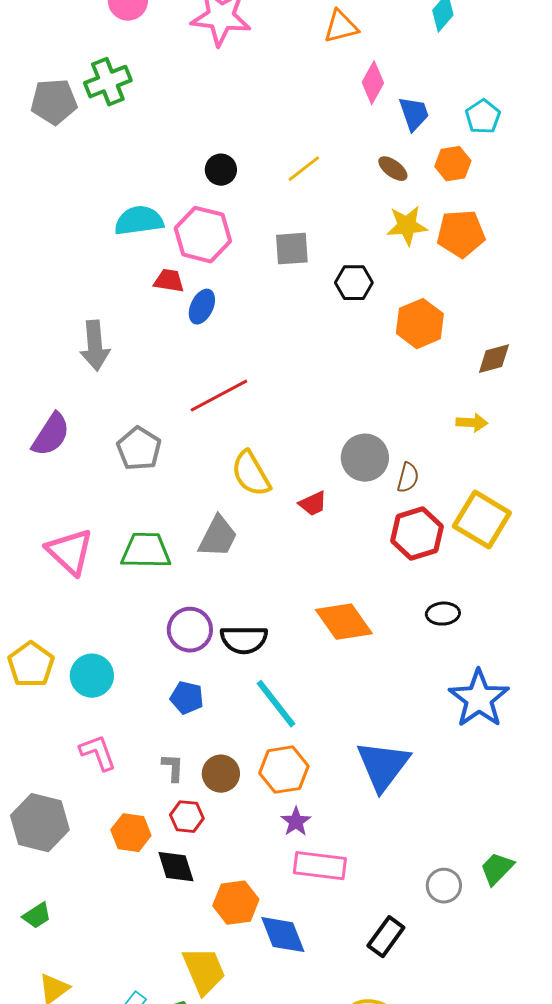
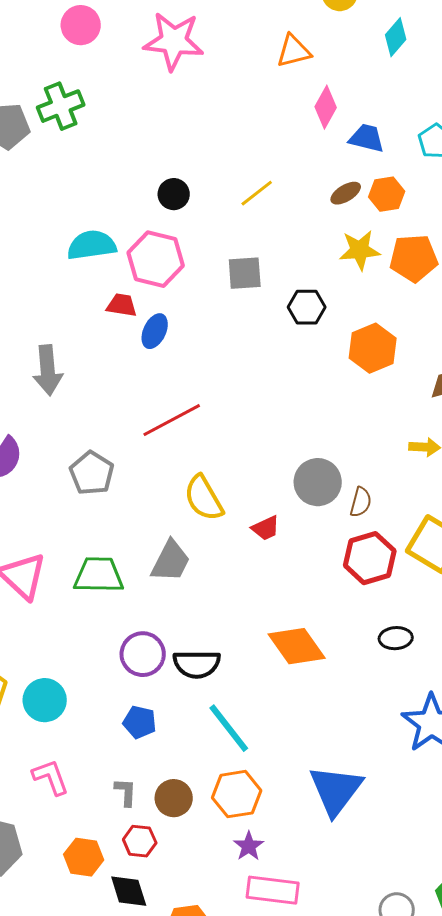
blue trapezoid: (414, 114) -> (367, 138), turned -57
orange hexagon: (453, 164) -> (387, 194), moved
brown ellipse: (393, 169) -> (346, 193), turned -68

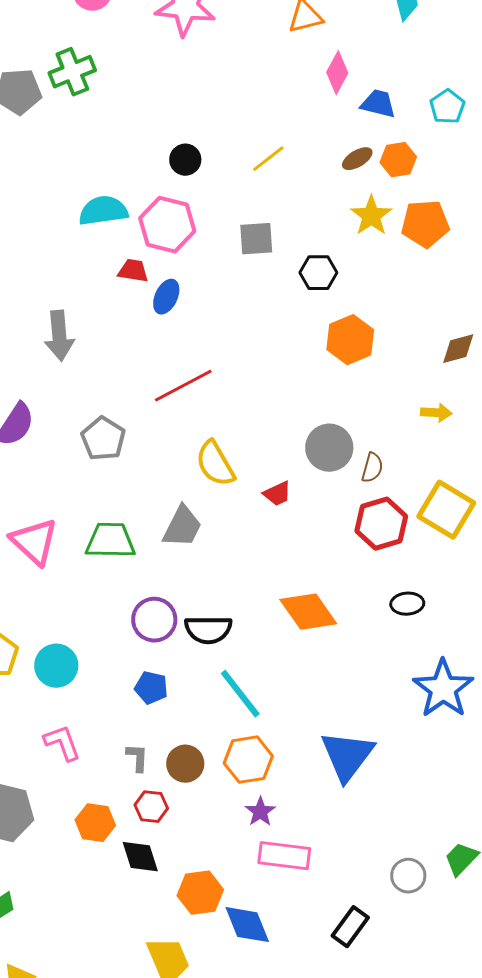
yellow star: (360, 250) -> (371, 216), turned -30
orange hexagon: (373, 348) -> (350, 340), moved

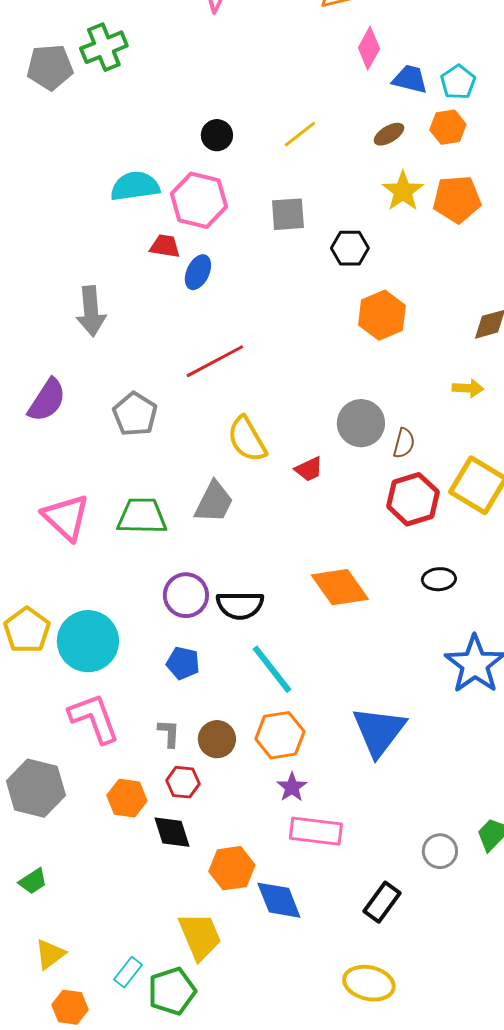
cyan pentagon: (447, 107) -> (458, 82), moved
orange hexagon: (398, 160) -> (448, 127), moved
cyan circle: (56, 666) -> (88, 641), size x1.4
pink L-shape: (62, 743) -> (94, 718), size x1.4

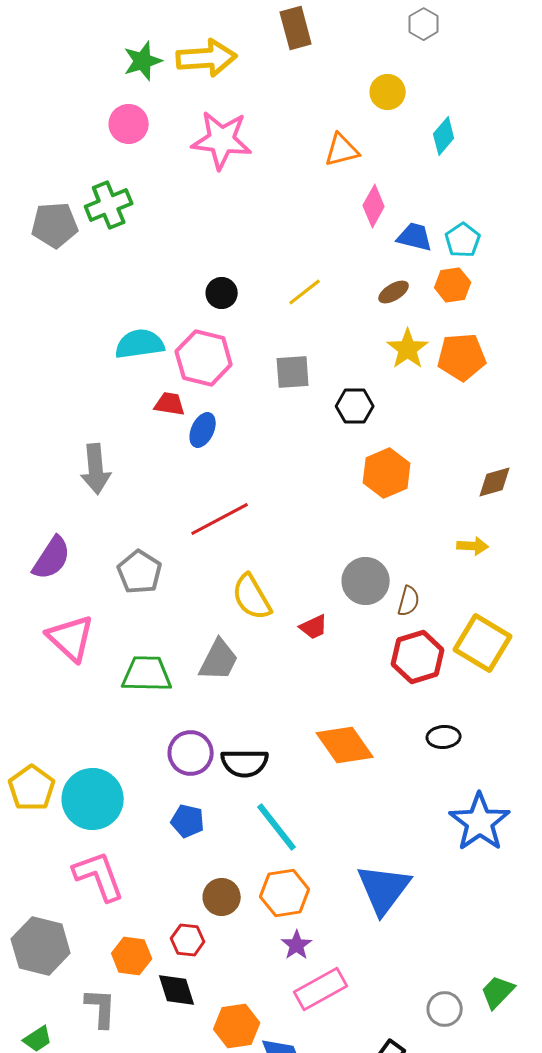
pink triangle: (66, 517) -> (71, 638), moved
gray L-shape: (169, 733) -> (101, 1008), moved, size x1.4
pink rectangle: (316, 831) -> (321, 989), turned -36

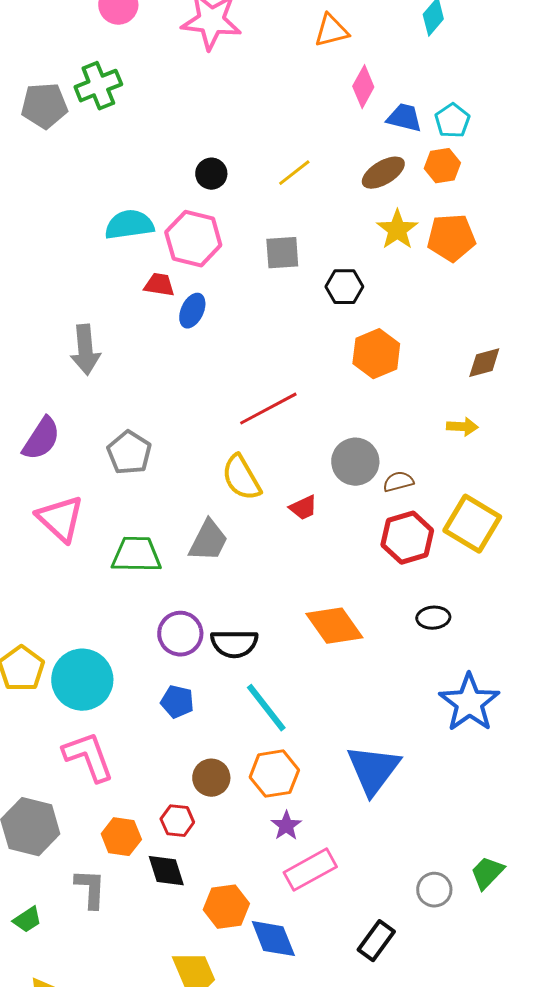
brown ellipse: (394, 292) -> (383, 173), size x1.4
red line: (220, 519) -> (268, 409), moved
brown semicircle: (409, 601) -> (398, 482), turned -120

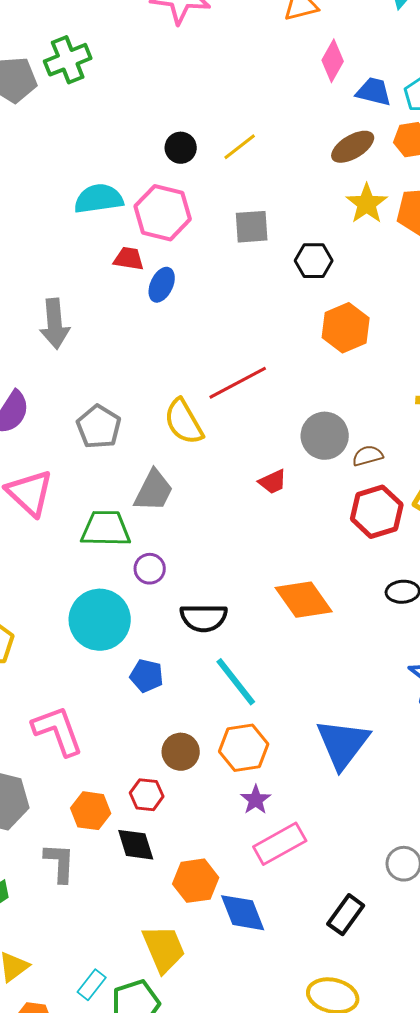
yellow line: (294, 173) -> (240, 147), moved
yellow semicircle: (241, 478) -> (184, 422), moved
gray trapezoid: (208, 541) -> (154, 491), moved
purple circle: (180, 634) -> (150, 569), moved, size x0.7
cyan circle: (82, 680) -> (100, 620), moved

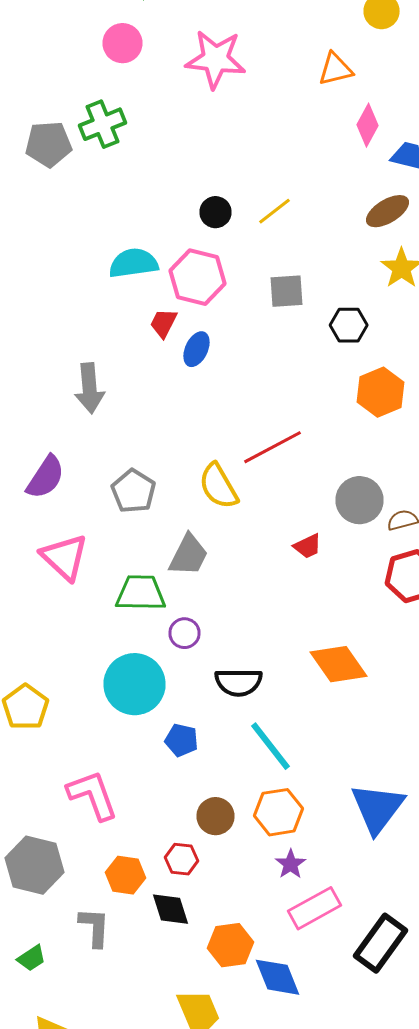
red trapezoid: (129, 259) -> (164, 323), turned -72
black rectangle: (346, 915) -> (380, 943), moved, size x1.4

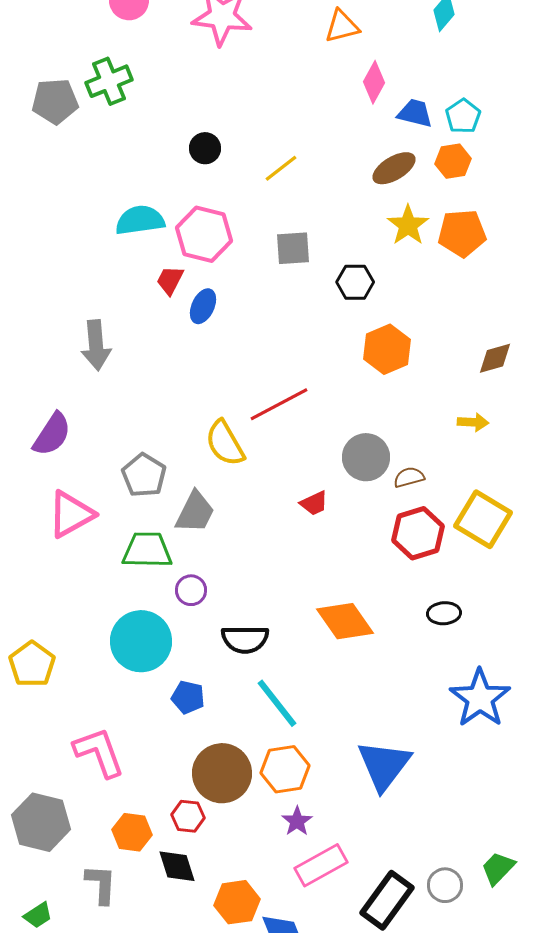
black circle: (216, 212) -> (205, 148), moved
gray pentagon: (134, 491) -> (144, 475), moved
pink triangle: (64, 557) -> (71, 514), turned 48
brown circle: (216, 816) -> (222, 773), size x1.6

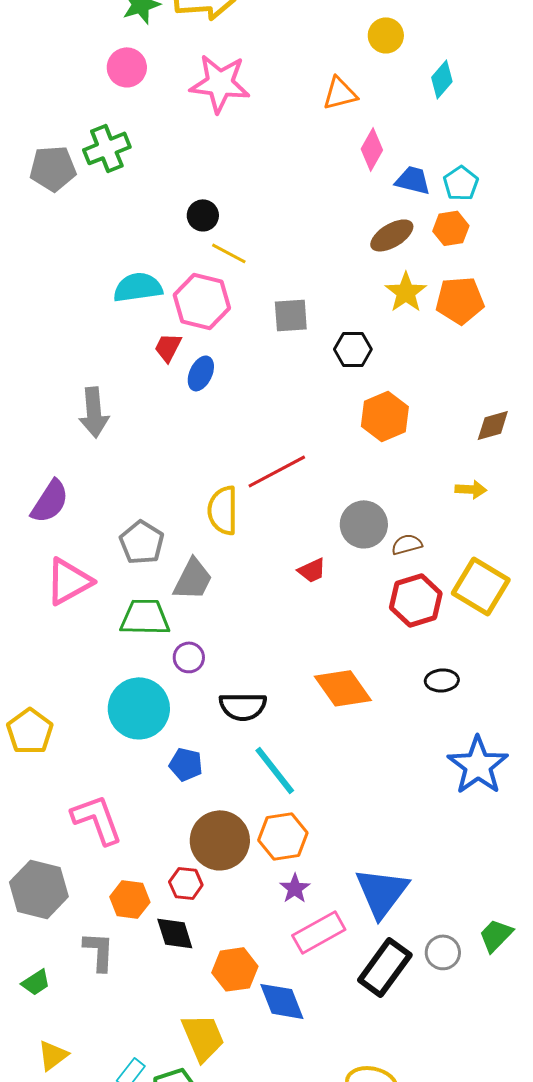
yellow line: (281, 168) -> (229, 253), moved, turned 66
yellow semicircle: (225, 443) -> (223, 510), turned 30
blue triangle: (384, 765) -> (382, 892), moved

